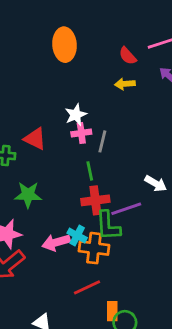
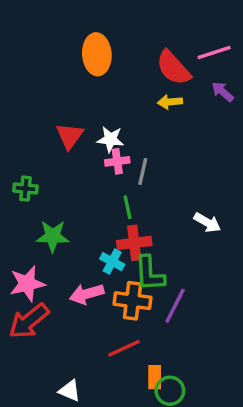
red semicircle: (128, 56) -> (173, 68), size x1.6
white star: (76, 115) -> (110, 139), turned 30
red triangle: (35, 139) -> (70, 136), moved, turned 40
purple line: (126, 209) -> (175, 306), moved, turned -44
cyan cross: (77, 235) -> (112, 262), moved

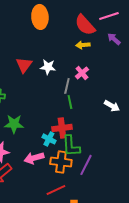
pink cross: (117, 161) -> (82, 73), moved, turned -32
green line: (127, 207) -> (70, 102), moved
white arrow: (207, 223) -> (112, 106), moved

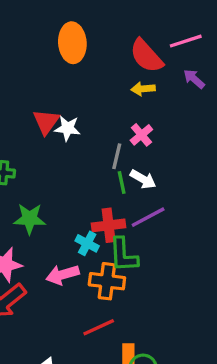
white star: (48, 67) -> (67, 128), moved
white arrow: (112, 106) -> (143, 179), moved
purple line: (86, 165) -> (148, 217), moved, turned 35

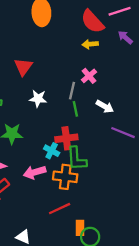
white star: (67, 128) -> (38, 99), moved
white arrow: (143, 179) -> (105, 107), moved
purple line: (148, 217) -> (123, 133), moved, turned 50

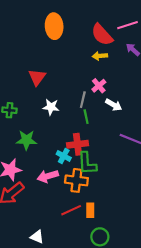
white arrow: (105, 107) -> (114, 105), moved
orange rectangle: (80, 228) -> (90, 210), moved

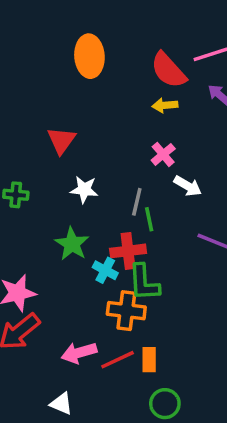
gray line: (83, 100) -> (137, 202), moved
green line: (86, 117) -> (149, 219), moved
green star: (26, 140) -> (72, 244), moved, turned 30
pink arrow: (48, 176) -> (79, 353), moved

